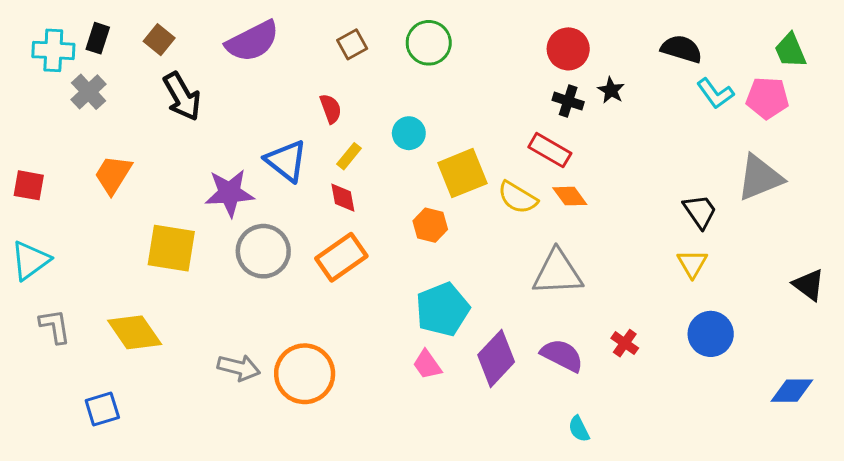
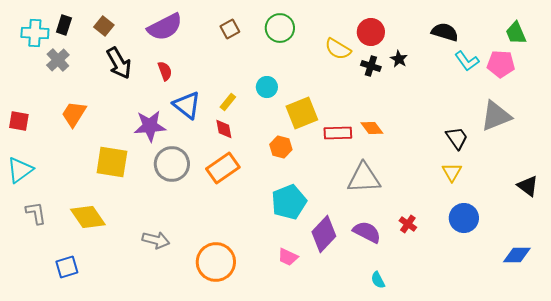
red semicircle: (331, 109) -> (165, 71), moved
red rectangle: (550, 150) -> (338, 133), moved, turned -32
yellow semicircle: (518, 198) -> (338, 49), moved
pink trapezoid: (427, 365) -> (288, 257), moved, turned -30
orange circle: (305, 374) -> (216, 262), moved

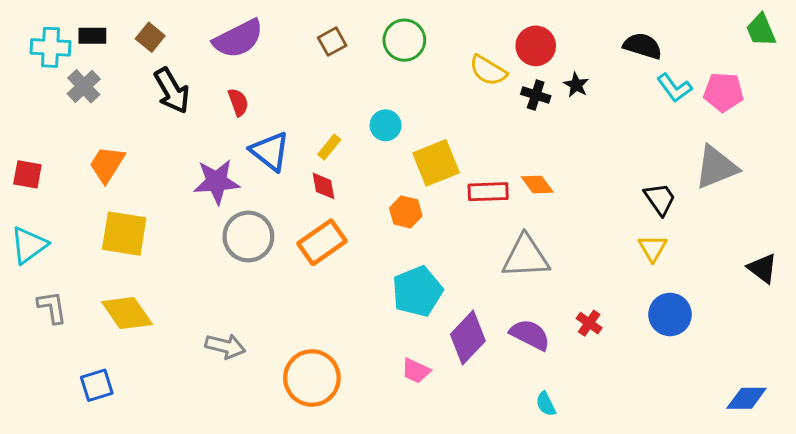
black rectangle: (64, 25) -> (92, 36), turned 72
green trapezoid: (516, 33) -> (761, 30), moved
yellow square: (112, 162) -> (124, 234), moved
blue diamond: (517, 255) -> (747, 398), moved

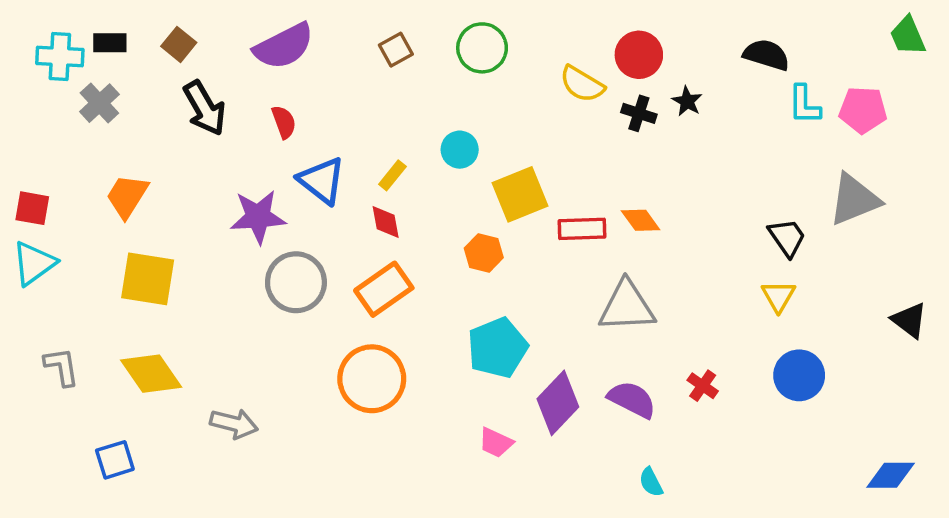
cyan L-shape: (674, 88) -> (804, 105), turned 36
cyan triangle: (29, 245) -> (34, 263), moved
gray arrow: (225, 346) -> (234, 424), moved
orange circle: (312, 378) -> (372, 379), moved

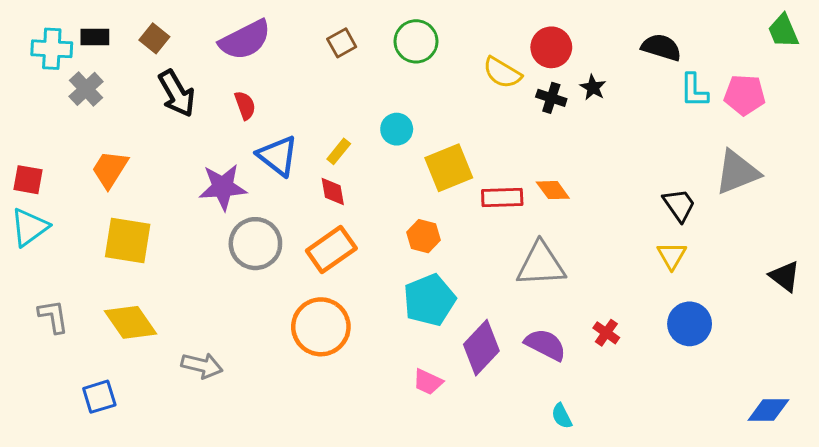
orange hexagon: (484, 253) -> (423, 236), moved

